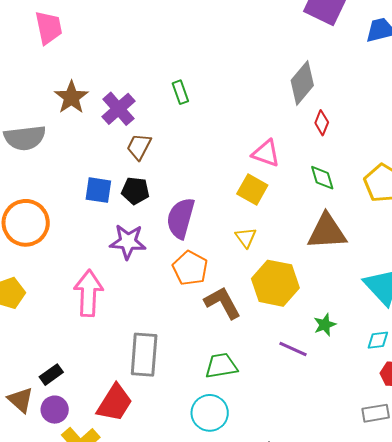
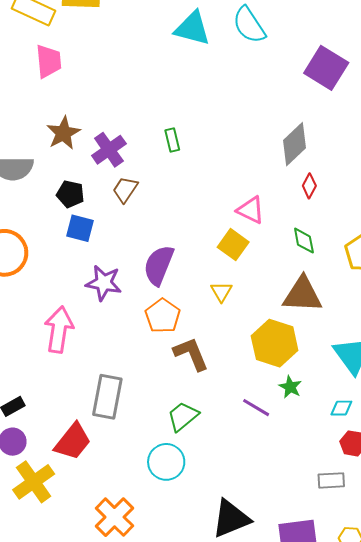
black pentagon: (135, 191) -> (70, 194), moved
yellow hexagon: (275, 283) -> (275, 343), moved
green star: (325, 325) -> (290, 387), turned -30
green trapezoid: (221, 366) -> (183, 416), turned -36

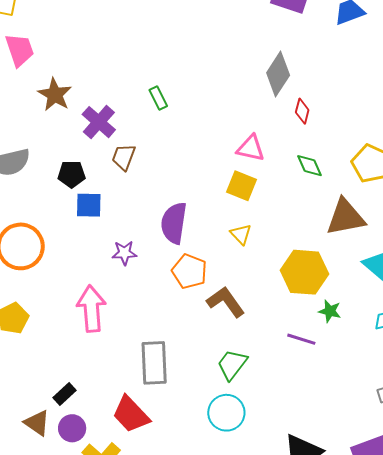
brown star: (63, 133) -> (55, 95), moved
purple star: (104, 283) -> (124, 253), size x0.7
brown triangle: (303, 295) -> (346, 217), moved
red trapezoid: (73, 442) -> (131, 414), turned 111

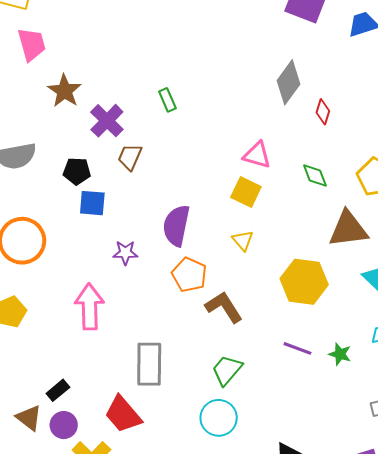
red diamond: (302, 111) -> (323, 112), moved
green star: (330, 311) -> (340, 354), moved

